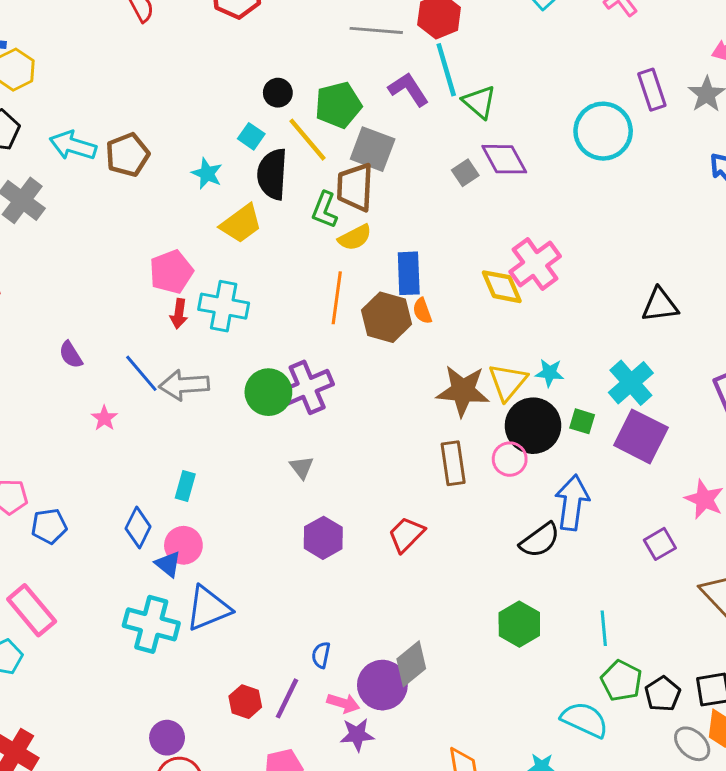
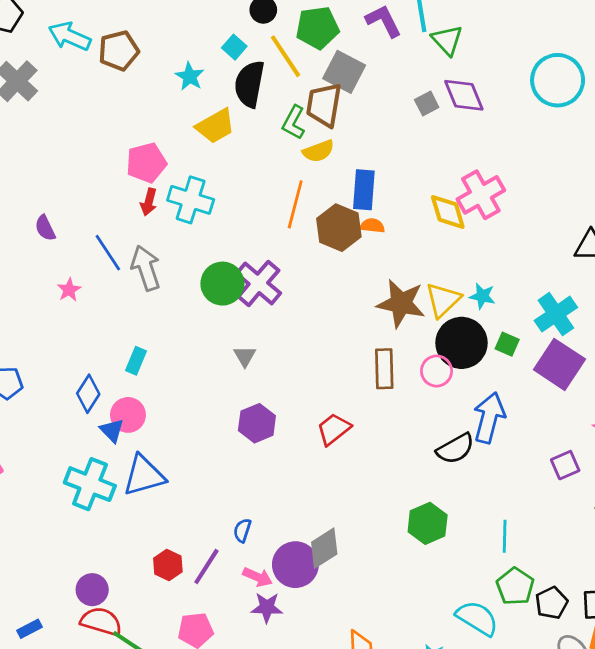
orange semicircle: (422, 311) -> (372, 226), turned 110
gray arrow: (184, 385) -> (146, 268), turned 69
purple cross: (307, 387) -> (258, 283), turned -33

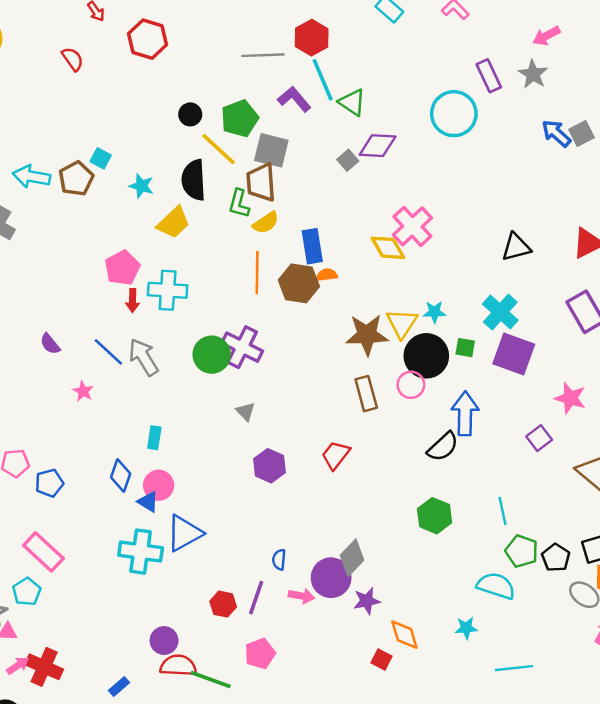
cyan square: (234, 47) -> (101, 158), moved
purple diamond: (464, 95) -> (378, 146), turned -51
purple star: (267, 607) -> (367, 601), moved

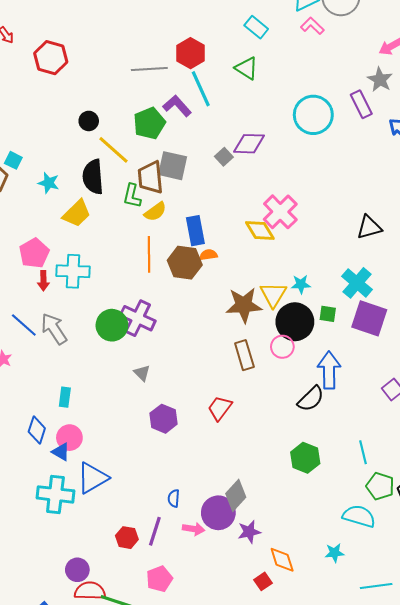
purple rectangle: (489, 76) -> (361, 104), moved
green triangle: (352, 102) -> (247, 68), moved
green pentagon: (240, 118) -> (149, 123), moved
gray square: (271, 150) -> (173, 166), moved
red square: (382, 660) -> (263, 581), turned 30

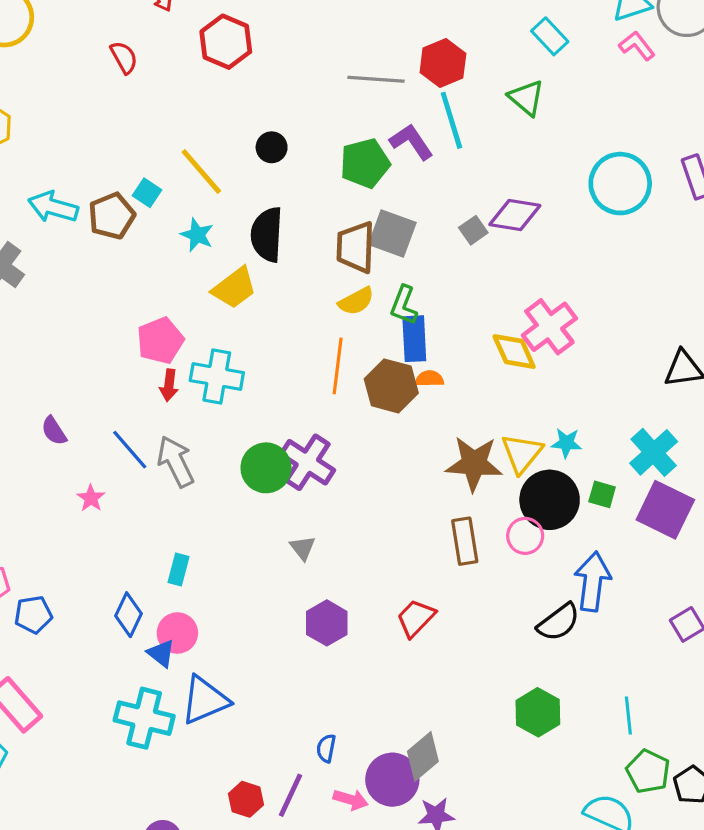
yellow line: (113, 150) -> (201, 171), moved
green L-shape: (132, 196) -> (404, 305), moved

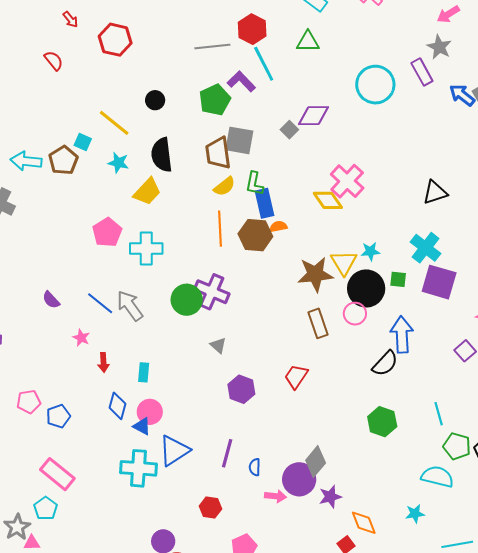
green triangle: (526, 98) -> (308, 42), turned -30
red arrow: (169, 385) -> (103, 362), moved
purple line: (290, 795) -> (227, 453), moved

